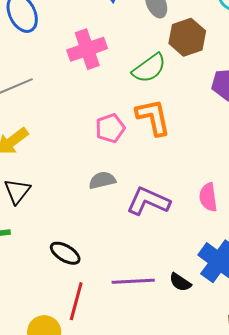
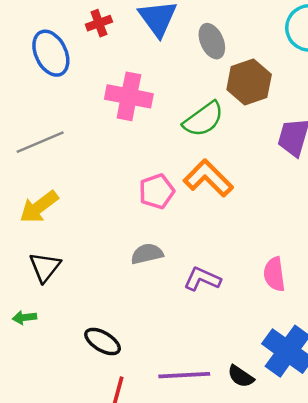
pink cross: (87, 49) -> (129, 96), turned 30
orange L-shape: (153, 117) -> (208, 178), turned -33
purple L-shape: (148, 201) -> (202, 279), size x0.7

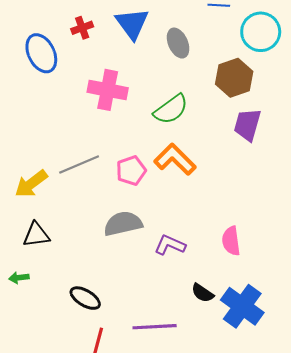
brown hexagon: (249, 82) -> (234, 78), moved
gray line: (40, 142) -> (79, 164), moved
gray semicircle: (147, 254) -> (123, 224), size x1.4
black triangle: (45, 267) -> (36, 235), turned 44
black semicircle: (241, 376) -> (203, 293), moved

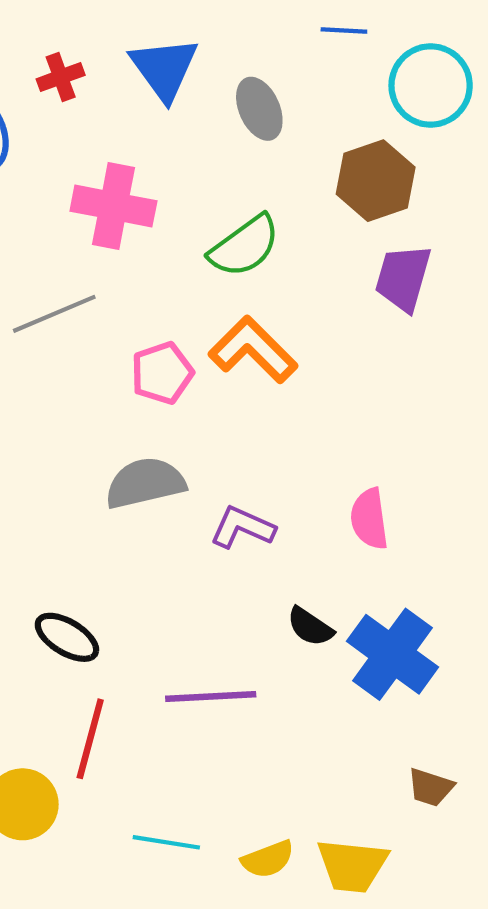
gray line: (79, 164) -> (54, 314), moved

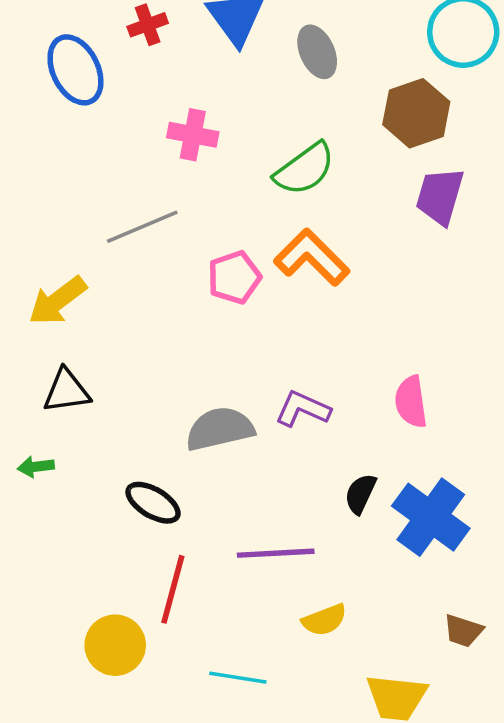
pink cross: (113, 206) -> (193, 135), size x0.7
gray semicircle: (145, 483) -> (220, 429), moved
black semicircle: (310, 627) -> (360, 494), turned 81
yellow semicircle: (268, 859) -> (324, 620), moved

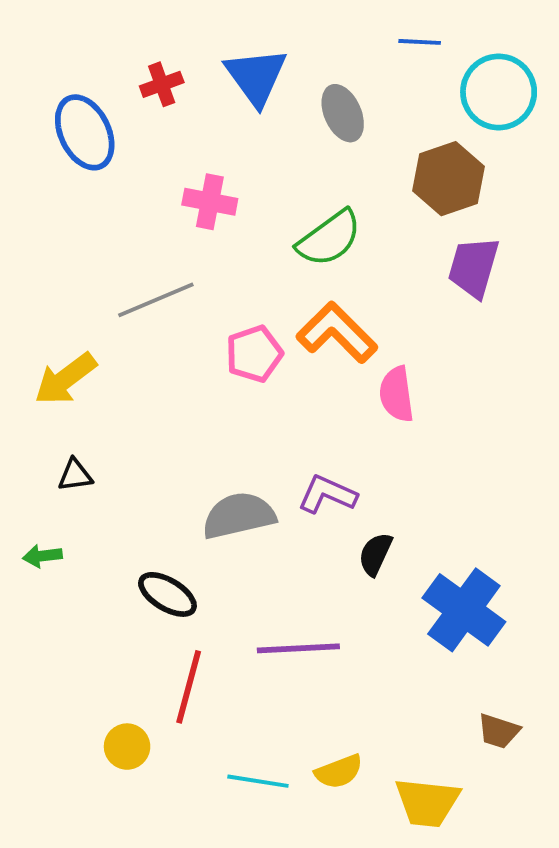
black triangle: (66, 391) -> (75, 475), size x0.7
pink semicircle: (411, 402) -> (397, 394), moved
black semicircle: (360, 494) -> (375, 554), moved
yellow semicircle: (324, 620) -> (339, 772), moved
yellow circle: (115, 645) -> (127, 747), size x0.7

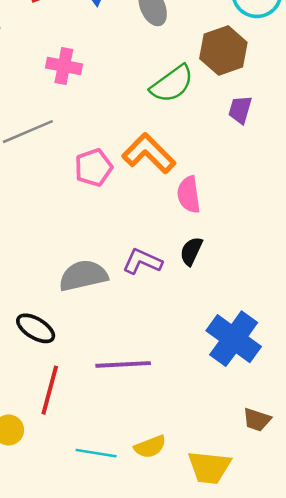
green semicircle: (329, 238) -> (172, 84), moved
purple trapezoid: (474, 267) -> (240, 110), size x0.7
black semicircle: (375, 554) -> (191, 251), moved

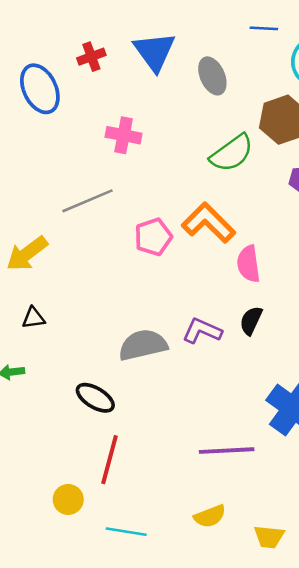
purple line: (123, 364) -> (227, 451), moved
cyan line: (96, 453) -> (126, 532), moved
yellow trapezoid: (209, 467) -> (269, 537), size x0.7

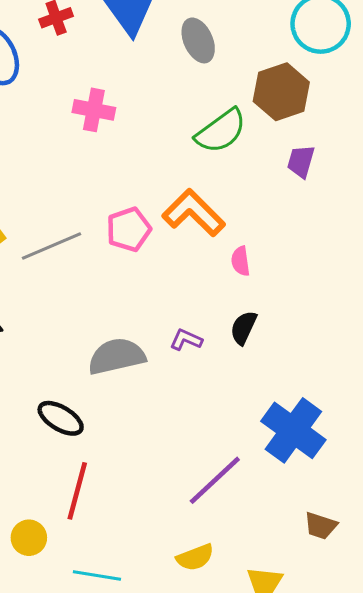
gray line: (88, 201) -> (52, 246), moved
pink semicircle: (248, 264) -> (240, 261), size x0.7
purple L-shape: (202, 331) -> (186, 340), size x0.7
purple line: (227, 451) -> (215, 480), turned -40

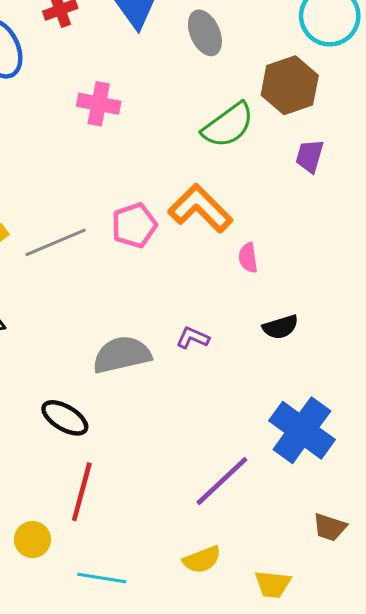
black semicircle: (244, 328) -> (280, 327), moved, turned -132

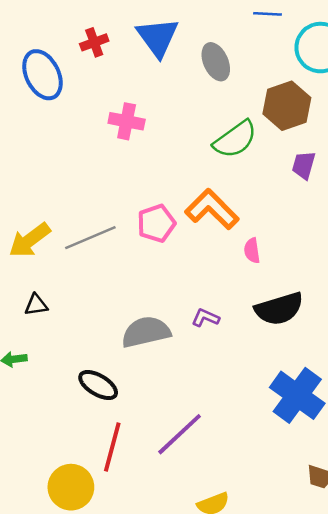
black semicircle: (280, 327) -> (279, 309), size x1.6
purple line: (222, 481) -> (180, 434), moved
yellow circle: (32, 540) -> (71, 487), size x1.5

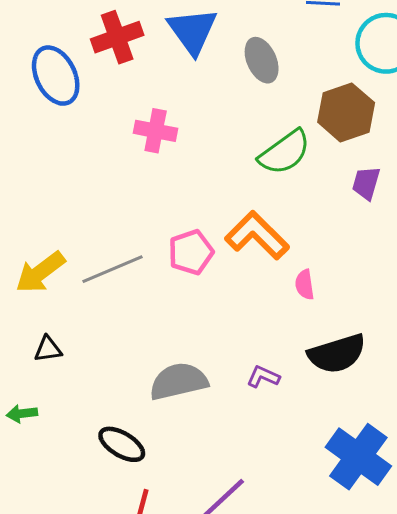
red cross: (94, 42) -> (117, 37), size x1.5
purple L-shape: (205, 318) -> (263, 377), moved

